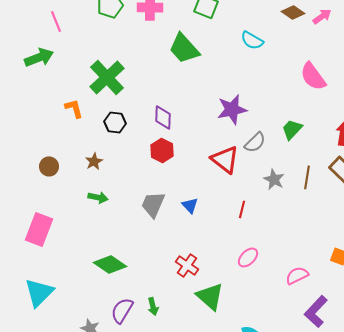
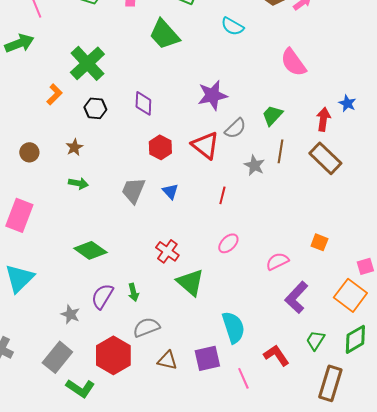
orange L-shape: (74, 108) -> (54, 94), turned 60
red hexagon: (162, 150) -> (160, 147), moved
brown line: (307, 177) -> (280, 151), moved

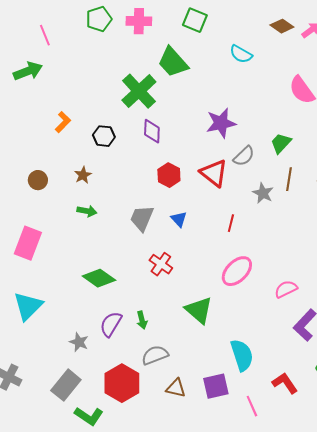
green cross: (87, 63) -> (139, 91), moved
pink ellipse: (228, 243) -> (237, 271), size x1.5
red cross: (167, 251) -> (161, 264), moved

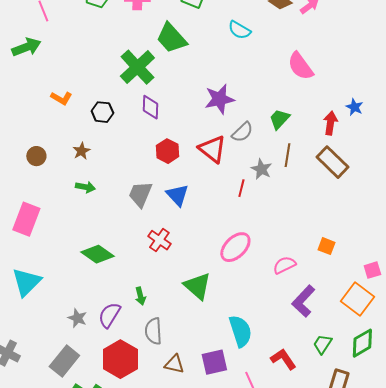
orange L-shape: (63, 122) -> (61, 98), turned 75
blue triangle: (179, 219) -> (177, 195), size x1.4
red line: (231, 223) -> (241, 188), moved
purple semicircle: (111, 324) -> (109, 315), moved
gray semicircle: (155, 355) -> (153, 331), turned -72

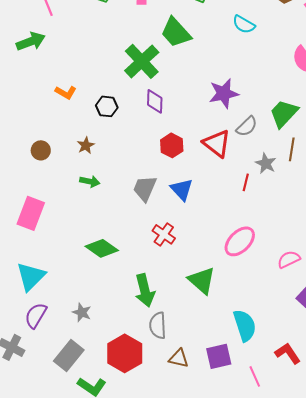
green trapezoid: (279, 119) -> (284, 113), size x1.4
green arrow: (140, 296) -> (145, 290), size x1.8
purple semicircle: (109, 315) -> (36, 315), moved

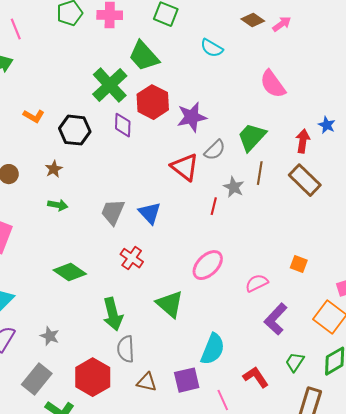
black hexagon: (107, 106) -> (75, 130), size x1.4
red hexagon: (172, 145) -> (153, 102), moved, size x1.4
cyan semicircle: (245, 325) -> (213, 349), turned 40

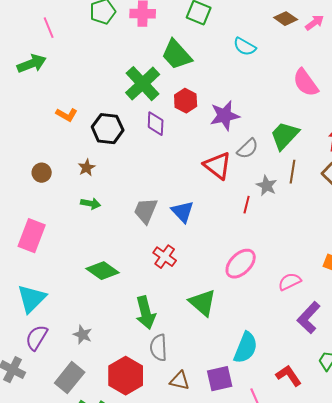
red hexagon: (153, 102) -> (186, 101), size x0.7

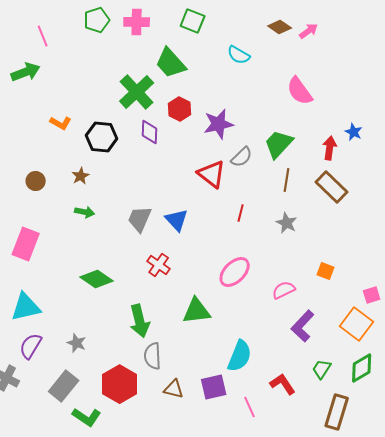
gray star: (267, 186) -> (287, 223), moved
cyan triangle: (32, 299) -> (26, 307), turned 32
green triangle: (203, 303) -> (197, 311), turned -48

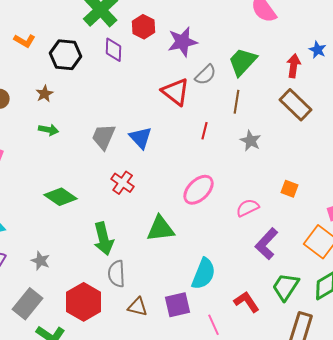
brown line: (287, 180) -> (237, 102), moved
green trapezoid: (322, 369) -> (286, 287), size x1.4

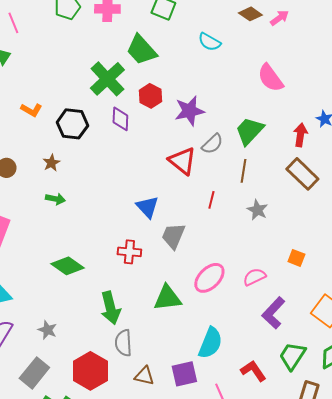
gray trapezoid: (104, 137) -> (173, 236), moved
red cross: (123, 183) -> (129, 252), turned -30
pink ellipse: (199, 190) -> (209, 278), moved

